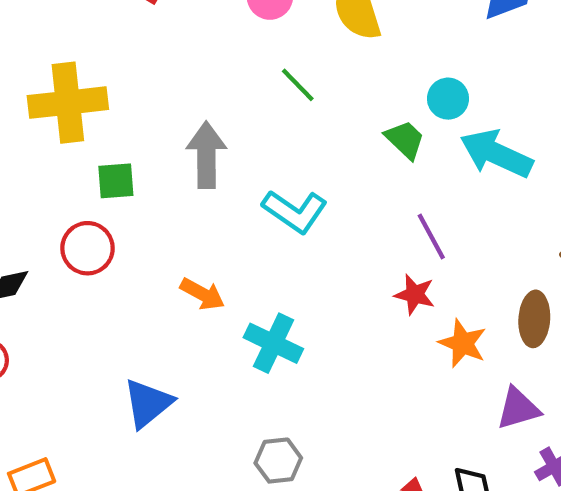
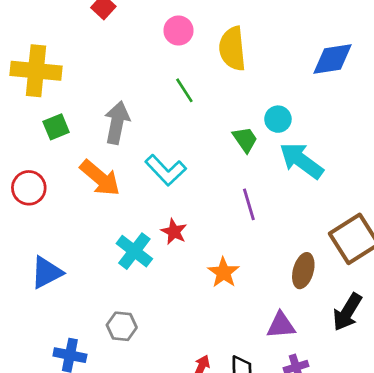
green square: (116, 181) -> (56, 127), turned -30
red circle: (87, 248) -> (29, 188), moved
orange arrow: (202, 294) -> (100, 178), moved, size x1.5
red star: (415, 294) -> (174, 232), moved
orange star: (463, 343) -> (223, 272), moved

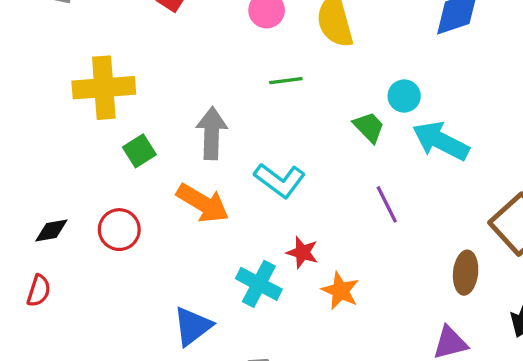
green line: (184, 90) -> (286, 81), turned -55
blue triangle: (46, 272) -> (193, 326), moved
orange star: (223, 272) -> (340, 291), moved

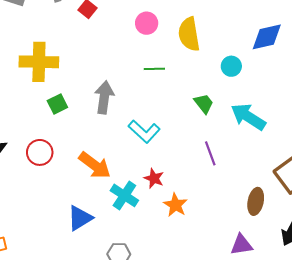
cyan circle: (404, 96) -> (231, 66), moved
orange arrow: (203, 203) -> (95, 165), moved

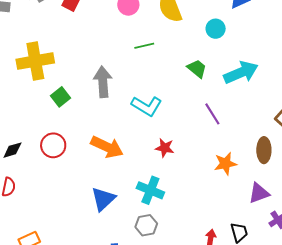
cyan arrow: (248, 117) -> (241, 73), turned 136
cyan cross: (124, 195) -> (150, 190), moved
orange star: (175, 205) -> (225, 164), moved, turned -30

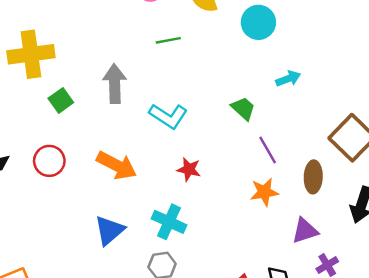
cyan circle: (216, 29) -> (258, 22), size x1.4
green trapezoid: (197, 69) -> (243, 108), moved
cyan arrow: (241, 73) -> (288, 79), size x0.6
purple line: (212, 114) -> (268, 150), moved

